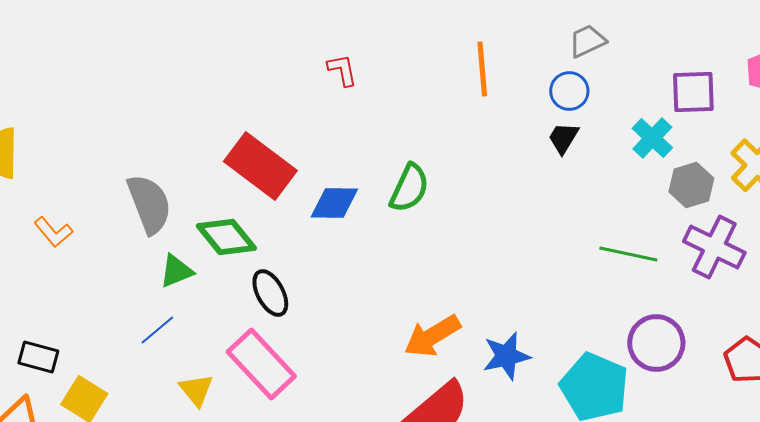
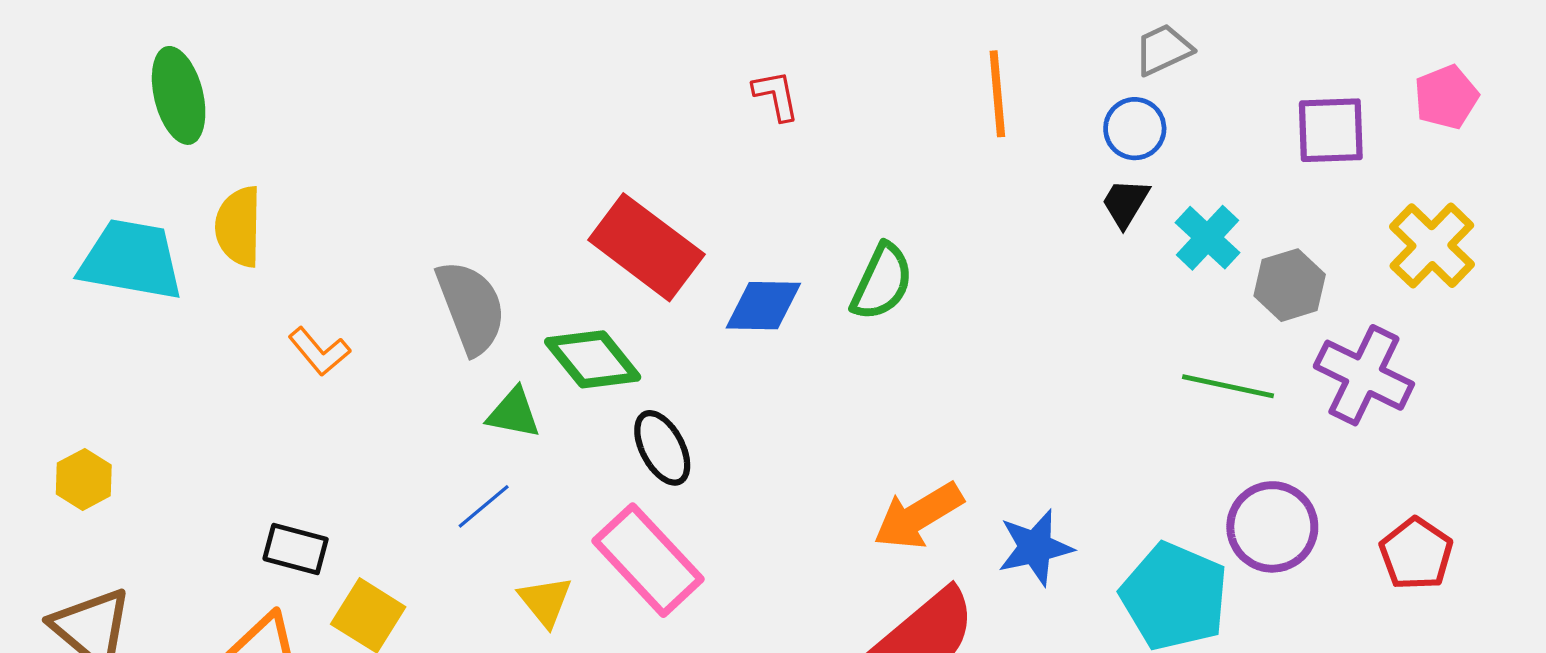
cyan cross: (652, 138) -> (1207, 238), moved
gray hexagon: (691, 185) -> (1290, 285), moved
green triangle: (176, 271) -> (514, 413), turned 33

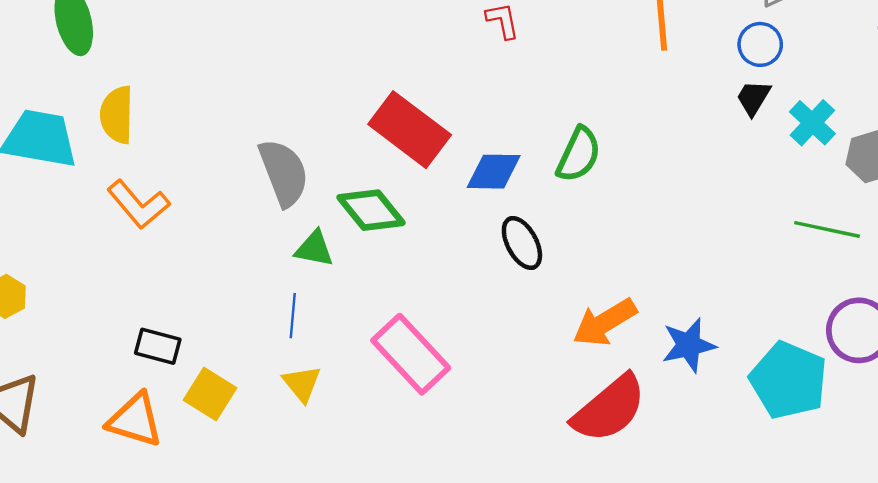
orange L-shape: (319, 351) -> (138, 204), moved, size x1.4
black ellipse: (662, 448) -> (522, 243), moved
blue line: (484, 506) -> (293, 316), turned -45
yellow triangle: (545, 601) -> (302, 384), moved

